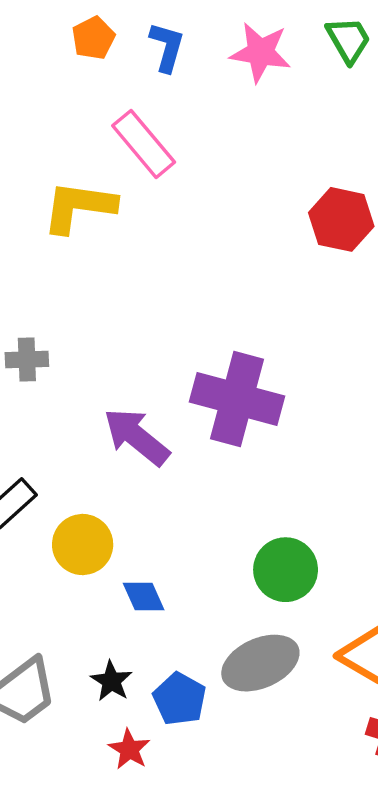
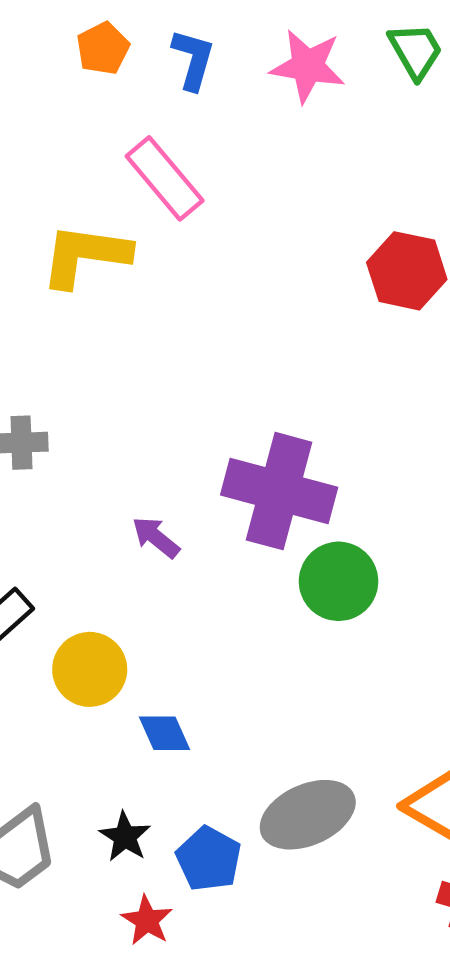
purple arrow: (136, 437) -> (156, 537), size x0.6
green circle: (286, 570) -> (339, 581), moved

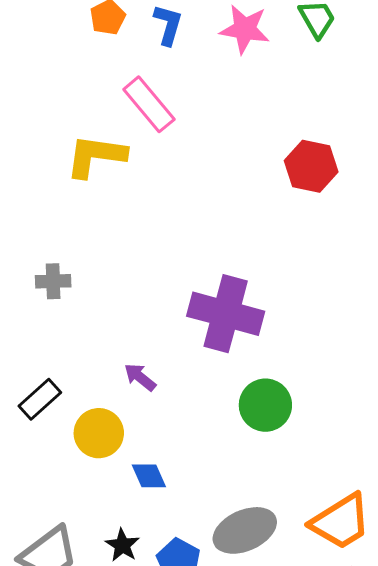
purple arrow: (156, 537) -> (140, 377), moved
green circle: (339, 581) -> (265, 405), moved

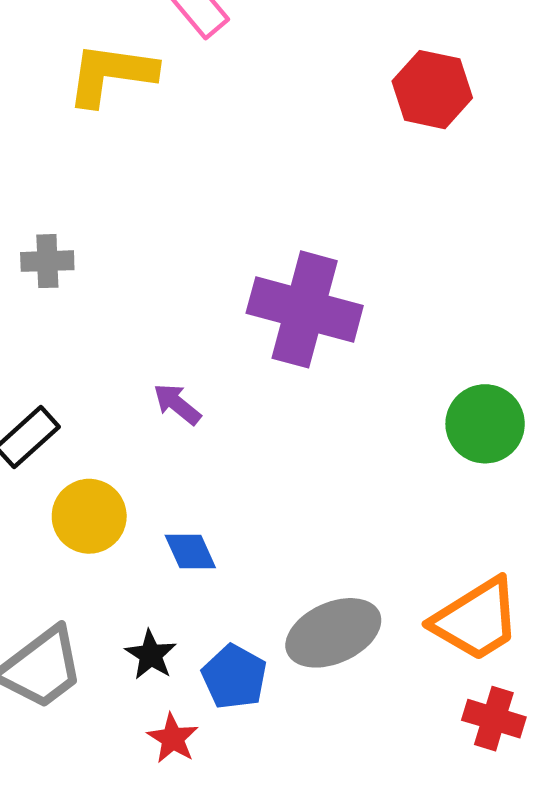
green circle: (265, 405) -> (485, 424), moved
yellow circle: (99, 433) -> (89, 516), moved

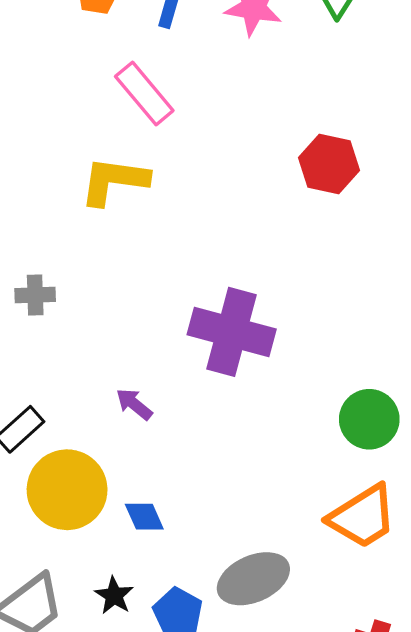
yellow L-shape: (111, 74) -> (114, 181), moved
yellow circle: (89, 516) -> (67, 490), size x1.4
orange trapezoid: (476, 620) -> (363, 517), moved

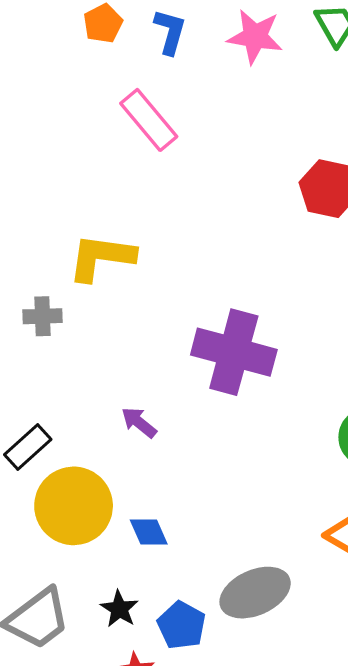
yellow L-shape: (114, 181) -> (101, 257), moved

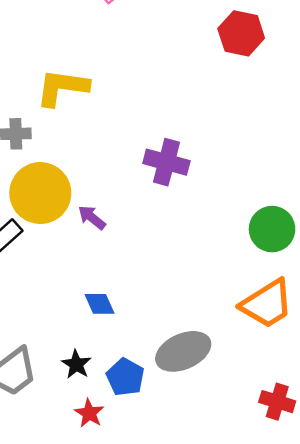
purple cross: (234, 352) -> (166, 162), size x0.7
yellow circle: (74, 506) -> (40, 193), moved

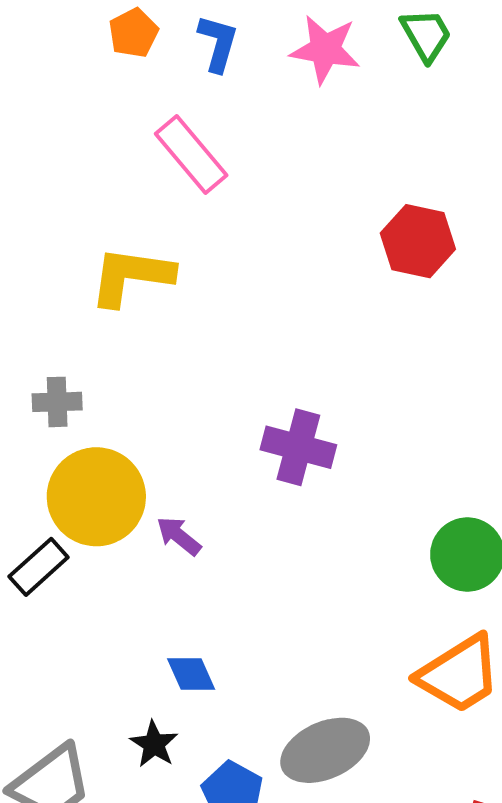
yellow L-shape: (62, 87) -> (131, 276), moved
black star: (76, 364) -> (154, 744), moved

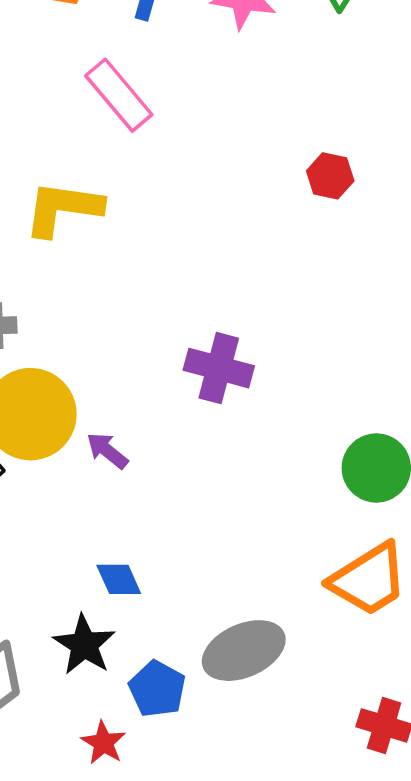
red hexagon: (418, 241) -> (330, 176), size x0.7
black star: (154, 744) -> (84, 645), size x1.4

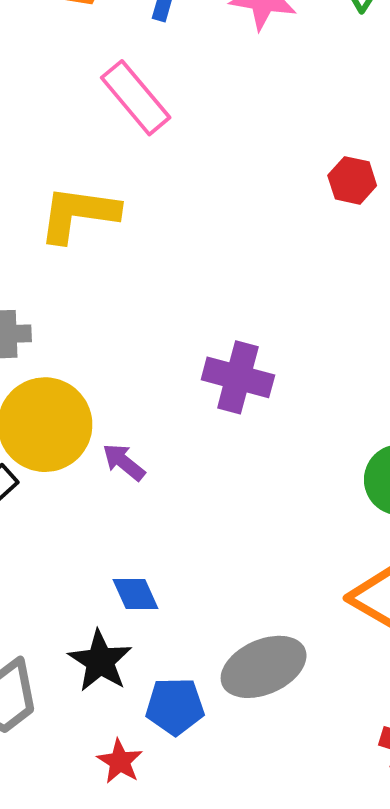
blue pentagon: (157, 689) -> (175, 706), turned -30

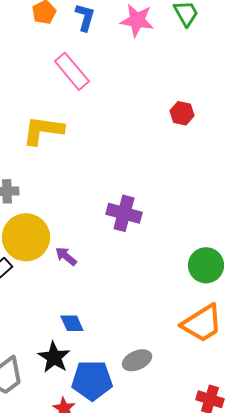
gray ellipse: (264, 667) -> (137, 360), size x0.7
blue pentagon: (175, 706) -> (92, 380), size x1.4

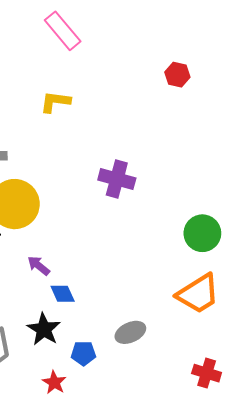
yellow L-shape: (43, 130) -> (55, 102), moved, size x0.7
purple arrow: (66, 256) -> (39, 266), moved
blue pentagon: (92, 380) -> (83, 353), size x0.6

